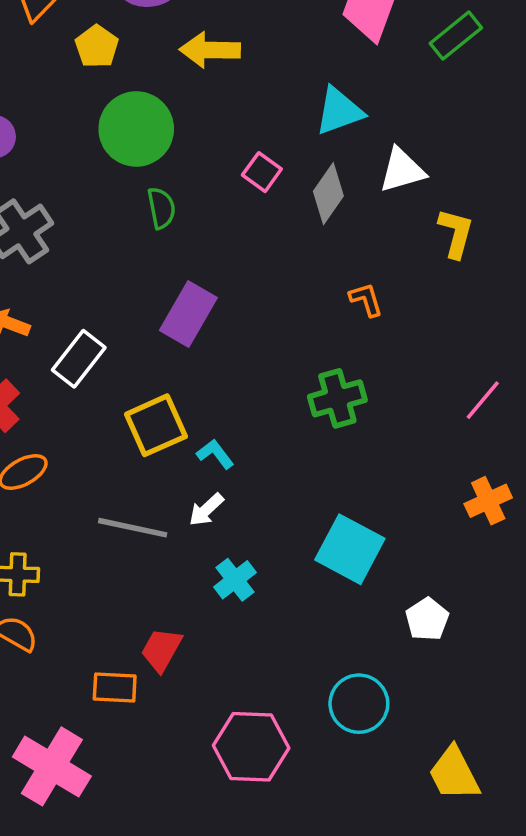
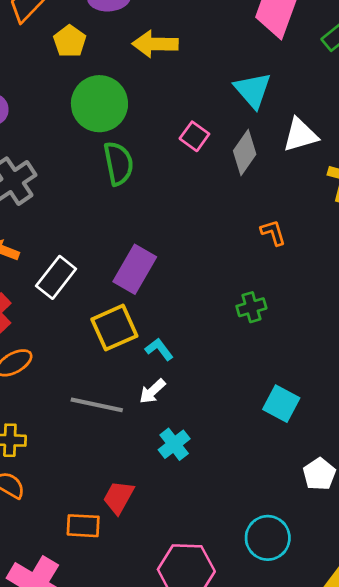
cyan triangle: (339, 111) -> (253, 90), turned -51
green semicircle: (161, 208) -> (118, 163), size x1.4
purple rectangle: (188, 314) -> (135, 269), moved
green cross: (337, 398) -> (251, 307), size x0.7
cyan square: (350, 549) -> (281, 404), moved, size x0.7

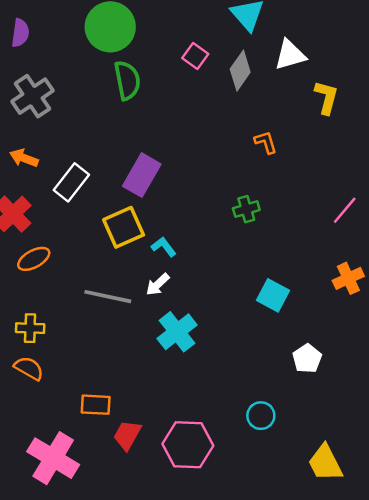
cyan cross: (174, 444) -> (177, 332), size x1.4
red trapezoid: (118, 497) -> (127, 435), moved
cyan circle: (268, 538) -> (261, 416), size x0.7

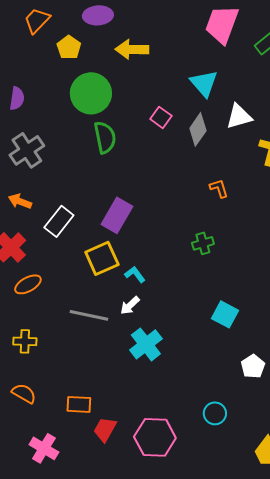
orange semicircle: (29, 368) -> (24, 393), moved
pink cross: (53, 458) -> (44, 448), size x0.7

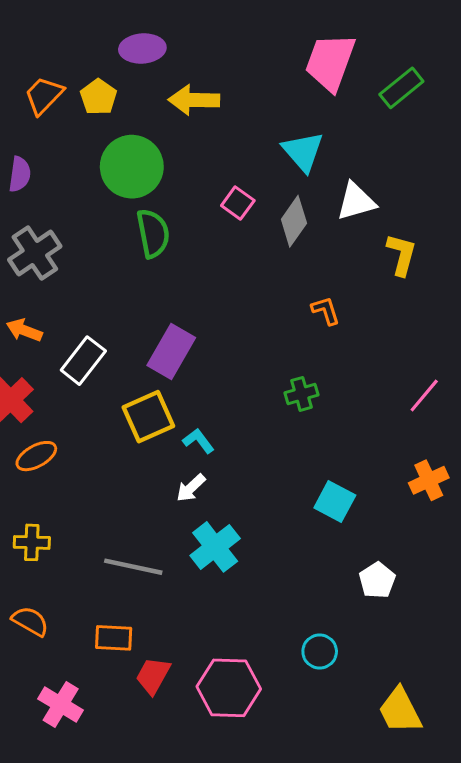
orange trapezoid: (37, 20) -> (44, 95), moved
gray line: (89, 315) -> (133, 567), moved

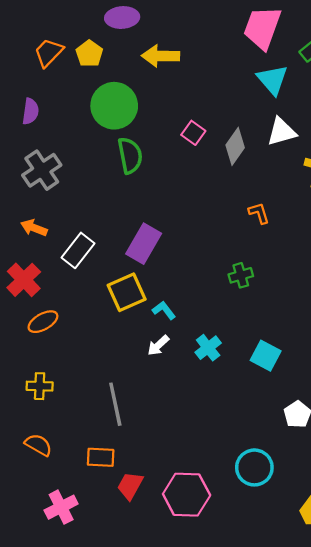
cyan triangle: (303, 152) -> (272, 80), moved
cyan cross: (215, 547) -> (208, 348), moved, size x0.7
gray line: (133, 567) -> (115, 404), turned 66
cyan circle: (320, 651) -> (254, 467), size x1.4
pink cross: (61, 705) -> (61, 507), turned 32

